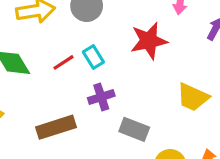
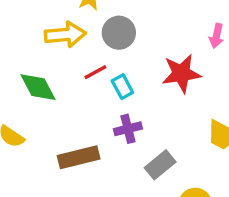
red line: (63, 62) -> (95, 72), moved
gray rectangle: (134, 129) -> (160, 165), turned -64

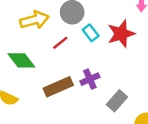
cyan rectangle: (122, 87) -> (91, 33), moved
brown rectangle: (79, 157) -> (58, 87), moved

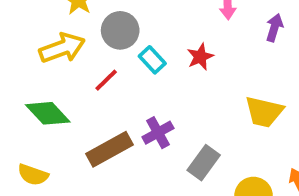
red star: (121, 34) -> (200, 57), size x0.6

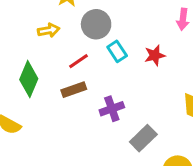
yellow arrow: (62, 48) -> (49, 30), size x0.6
green diamond: (48, 113) -> (29, 79), turned 56
brown rectangle: (109, 149) -> (74, 90), moved, size x0.7

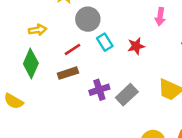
yellow arrow: (49, 30) -> (38, 30), moved
gray rectangle: (143, 138) -> (127, 95), moved

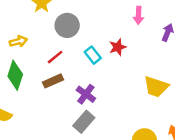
cyan rectangle: (105, 42) -> (93, 55), moved
purple cross: (99, 90) -> (86, 94), turned -30
gray rectangle: (127, 95) -> (84, 122), moved

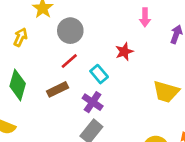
yellow arrow: (18, 41) -> (20, 37), moved, turned -48
cyan rectangle: (93, 55) -> (99, 74), moved
red line: (55, 57) -> (69, 61), moved

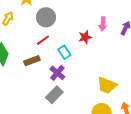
pink arrow: (145, 17) -> (103, 24), moved
yellow trapezoid: (166, 92) -> (107, 85), moved

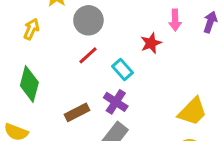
brown rectangle: (32, 61) -> (77, 112), moved
yellow trapezoid: (107, 85) -> (192, 111), turned -60

